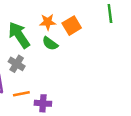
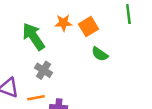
green semicircle: (50, 44) -> (100, 54), moved
gray cross: (17, 64) -> (44, 70), moved

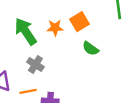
orange star: (63, 23) -> (55, 28), moved

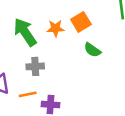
gray cross: (35, 64) -> (35, 66), turned -35

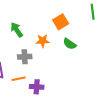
orange star: (56, 28) -> (43, 41), moved
green arrow: (25, 32) -> (17, 30), size x0.7

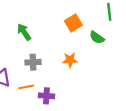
orange star: (43, 41) -> (70, 60), moved
green semicircle: (70, 44) -> (97, 38), moved

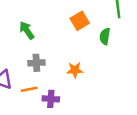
green semicircle: (97, 38) -> (105, 36), turned 64
orange star: (70, 60) -> (75, 70), moved

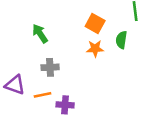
orange square: (80, 21) -> (95, 24), turned -30
orange star: (75, 70) -> (95, 49), moved

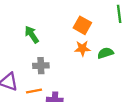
green semicircle: (121, 40) -> (105, 53), moved, turned 63

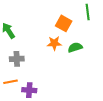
orange square: (82, 25) -> (64, 23), moved

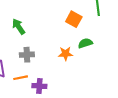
orange star: (54, 43) -> (65, 54), moved

